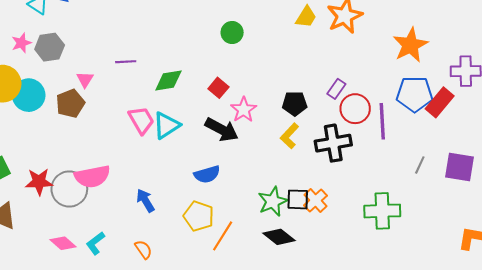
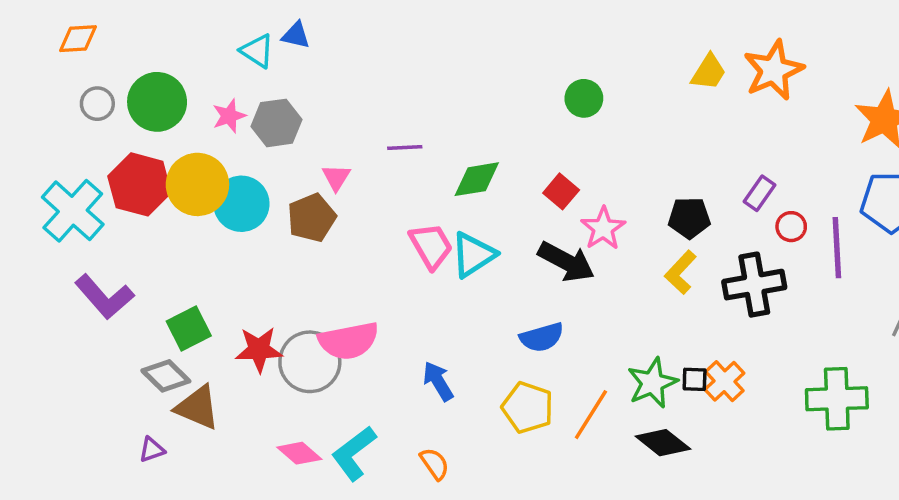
red circle: (355, 109) -> (791, 227), size x0.6
black square: (298, 199) -> (695, 379), size x0.7
orange line: (223, 236) -> (591, 415), moved
cyan L-shape: (95, 243) -> (354, 453), size x1.4

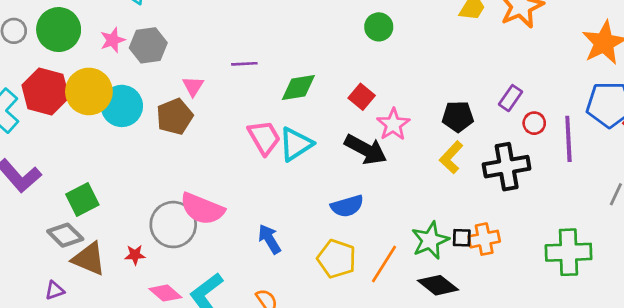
pink semicircle: (349, 341) -> (202, 209), turned 33
red star: (259, 350) -> (135, 255), moved, size x0.6
orange cross: (724, 381) -> (484, 239), turned 32

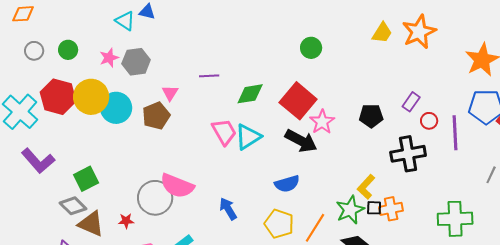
green circle: (59, 30) -> (68, 50), size x0.6
red square: (362, 97) -> (298, 101), size x1.8
yellow L-shape: (451, 157) -> (366, 187), moved

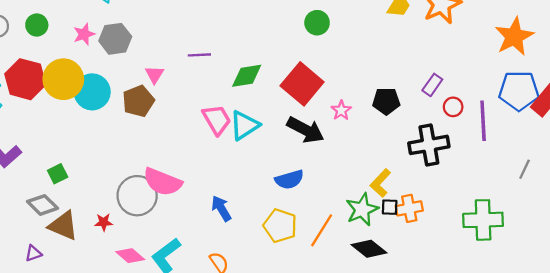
pink star: (322, 122) -> (341, 110), moved, size x0.7
green square: (86, 179) -> (58, 174), size x0.7

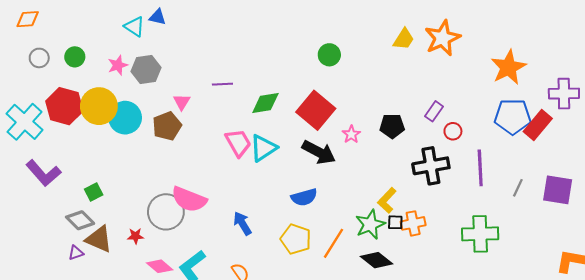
purple line: (483, 121) -> (480, 168), moved
purple triangle: (33, 253) -> (76, 253), moved

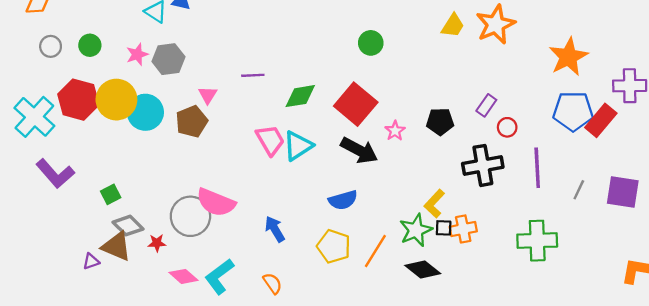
gray diamond: (80, 220) -> (128, 226), moved

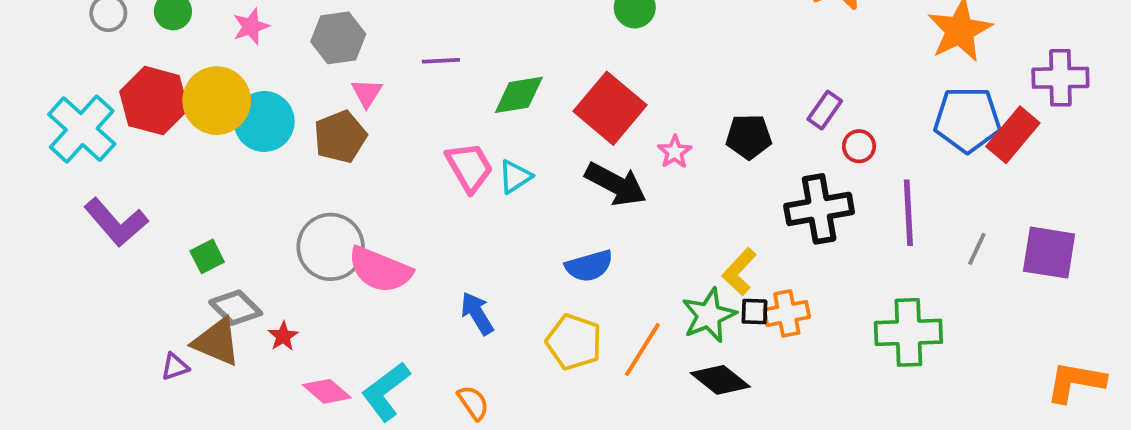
gray hexagon: (168, 59) -> (338, 38), moved
cyan triangle: (298, 146) -> (515, 177), size x0.7
gray circle: (190, 216) -> (331, 247), moved
red star: (157, 243) -> (283, 336), turned -30

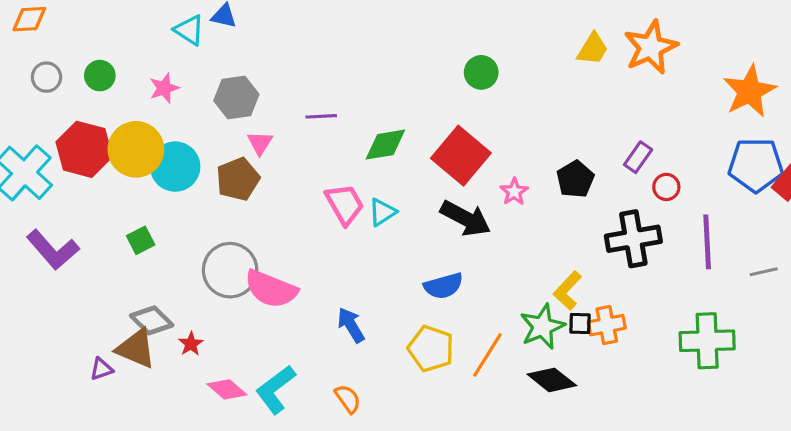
black pentagon: (749, 137) -> (575, 179), turned -30
gray line: (977, 249) -> (764, 272), turned 52
green square: (207, 256) -> (141, 240), moved

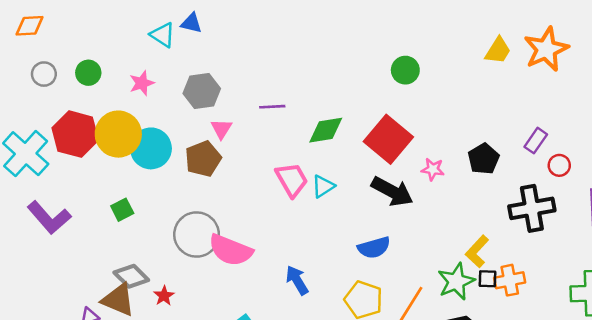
pink star: (514, 192) -> (433, 169), turned -30

